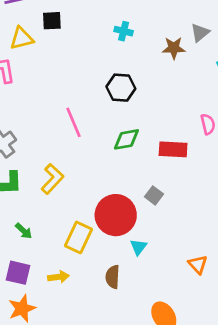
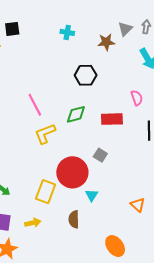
black hexagon: (121, 88) -> (86, 75), moved
yellow L-shape: (52, 179) -> (45, 134), moved, turned -150

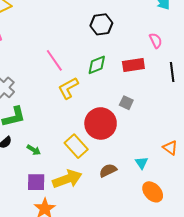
yellow rectangle: (46, 192) -> (76, 146), turned -55
cyan triangle: (92, 195) -> (142, 163), moved
brown semicircle: (74, 219) -> (108, 170), turned 72
yellow arrow: (33, 223) -> (67, 179), size x1.8

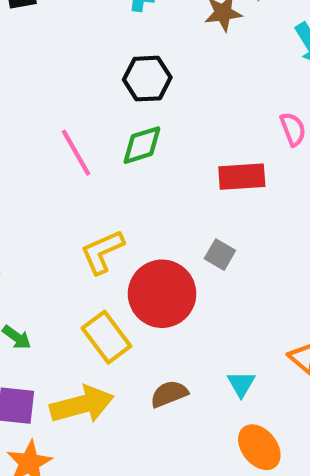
black hexagon: (101, 24) -> (147, 79), moved
green diamond: (97, 65) -> (142, 145), moved
yellow L-shape: (68, 88) -> (102, 252), moved

